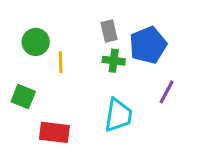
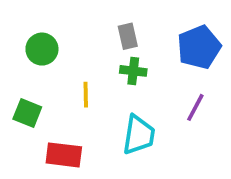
blue pentagon: (148, 45) -> (199, 47), moved
yellow line: (61, 62) -> (86, 95), moved

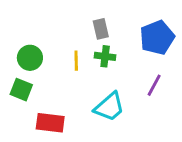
green circle: (42, 49) -> (30, 58), moved
yellow line: (86, 95) -> (76, 61), moved
cyan trapezoid: (139, 135) -> (109, 107), turned 40

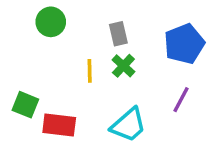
green cross: (105, 56) -> (123, 66), turned 36
green circle: (30, 58) -> (51, 22), moved
red rectangle: (50, 123) -> (59, 125), moved

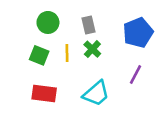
green circle: (51, 22) -> (48, 22), moved
green square: (25, 105) -> (39, 55), moved

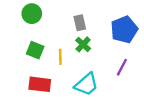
green circle: (48, 22) -> (32, 14), moved
yellow line: (67, 53) -> (60, 57), moved

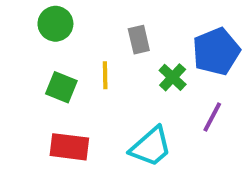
green cross: (83, 44) -> (173, 77), moved
yellow line: (60, 57) -> (105, 75), moved

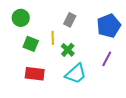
green circle: (55, 24) -> (21, 18), moved
gray rectangle: (139, 40) -> (70, 20), turned 40
green cross: (173, 77) -> (68, 50), moved

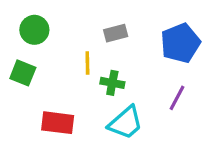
gray rectangle: (70, 20) -> (116, 33), turned 48
green square: (31, 44) -> (23, 73), moved
green cross: (68, 50) -> (112, 83), turned -32

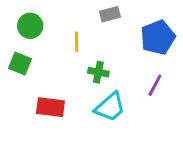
gray rectangle: (116, 33) -> (110, 14), moved
yellow line: (87, 63) -> (77, 42), moved

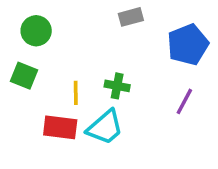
yellow line: (77, 42) -> (76, 93), moved
cyan trapezoid: (110, 107) -> (105, 127), moved

